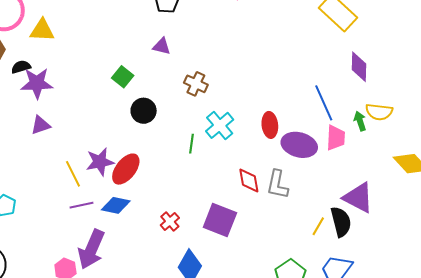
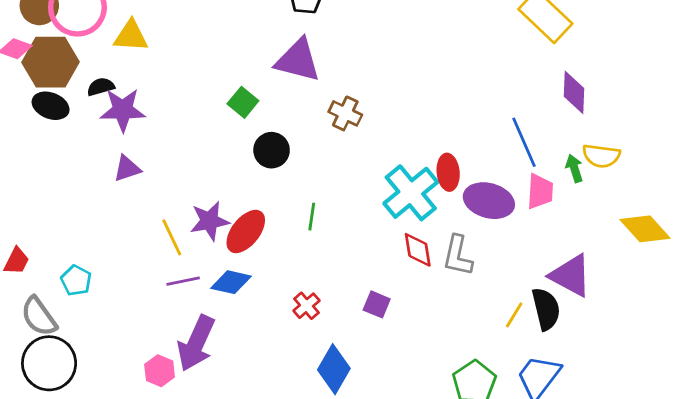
purple triangle: (162, 46) -> (298, 60), size x1.8
cyan cross: (220, 125) -> (411, 193), moved, size x1.4
green line: (191, 144) -> (312, 217), moved
purple square: (220, 220) -> (377, 304), size x0.6

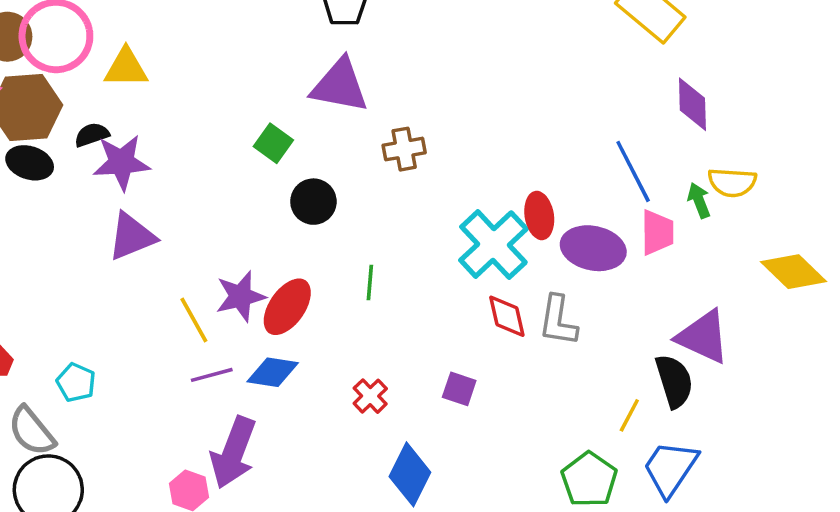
brown cross: (345, 113) -> (404, 149), turned -32
purple triangle: (127, 169) -> (132, 236), size x1.4
yellow line: (514, 315) -> (629, 415), moved

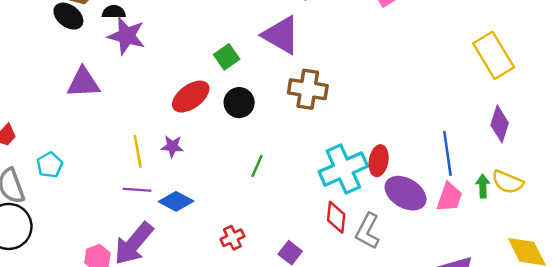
brown cross: (404, 149) -> (308, 89), size x1.4
purple triangle: (132, 236) -> (83, 83), moved
purple star: (240, 296) -> (172, 146), size x0.7
red ellipse: (287, 307) -> (191, 97), moved

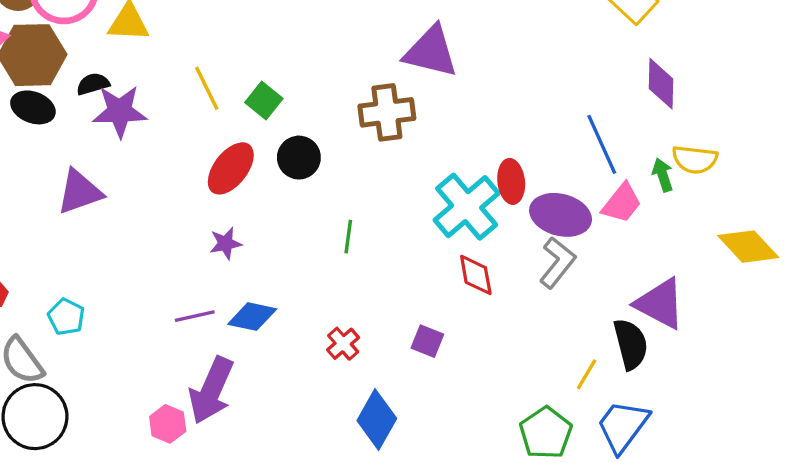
purple triangle: (281, 35) -> (431, 52), moved
yellow line: (138, 151) -> (207, 88), moved
pink trapezoid: (449, 197) -> (622, 203), turned 36
gray L-shape: (368, 231) -> (557, 263), moved, turned -153

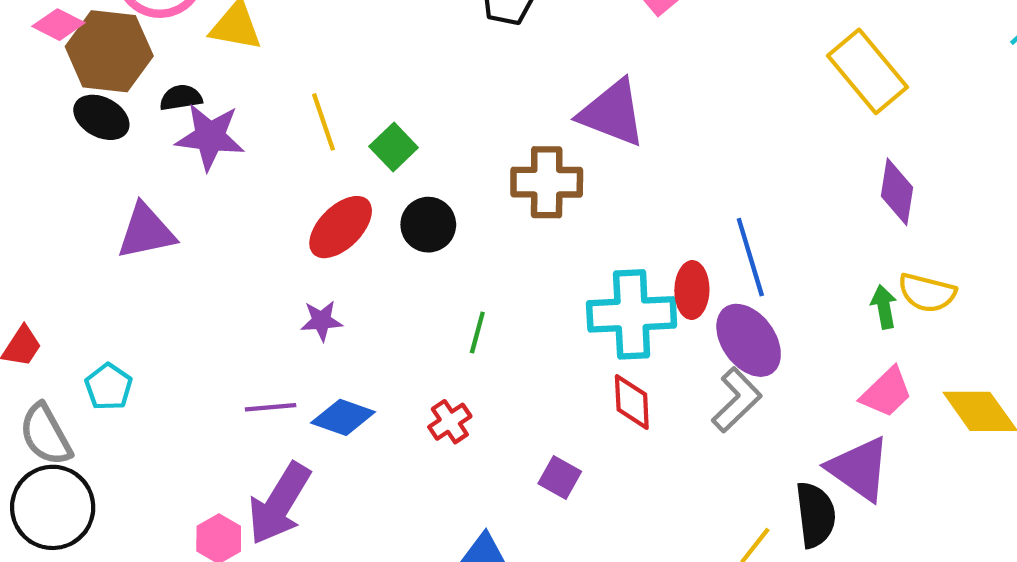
blue line: (602, 144) -> (750, 257), moved
pink trapezoid: (622, 203) -> (886, 392), moved
cyan cross: (467, 207) -> (632, 314), turned 30
purple ellipse: (561, 215) -> (749, 340), turned 32
red cross: (343, 344) -> (450, 422), moved

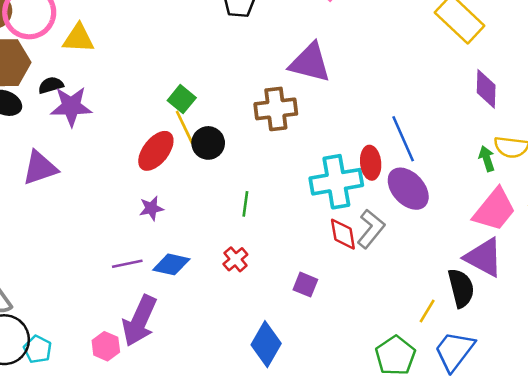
yellow line: (324, 122) -> (185, 127), moved
cyan pentagon: (109, 387) -> (38, 349), moved
pink trapezoid: (886, 392) -> (494, 210), size x1.4
gray L-shape: (737, 400) -> (371, 229), moved

